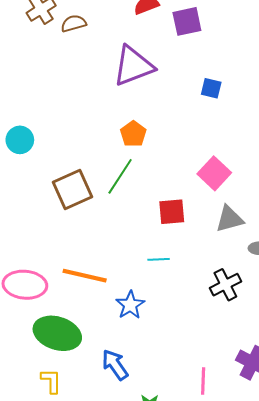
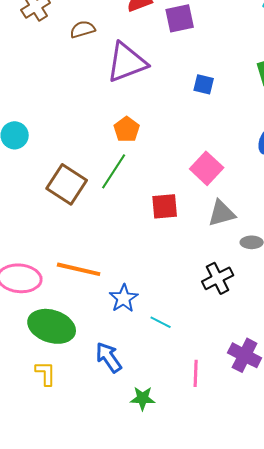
brown semicircle: (74, 23) -> (83, 29), moved
brown square: (73, 190) -> (67, 184), turned -33
cyan line: (159, 259) -> (161, 322), moved, turned 30

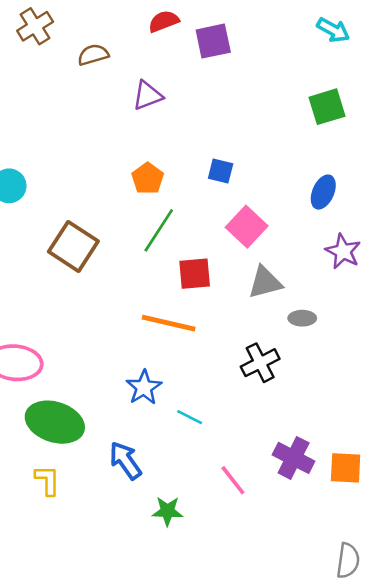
purple triangle: (127, 62) -> (148, 96), size x0.6
blue square: (204, 84) -> (221, 171), moved
green line: (114, 171) -> (159, 230), moved
orange line: (79, 269) -> (169, 323), moved
pink line: (196, 373) -> (233, 480), turned -40

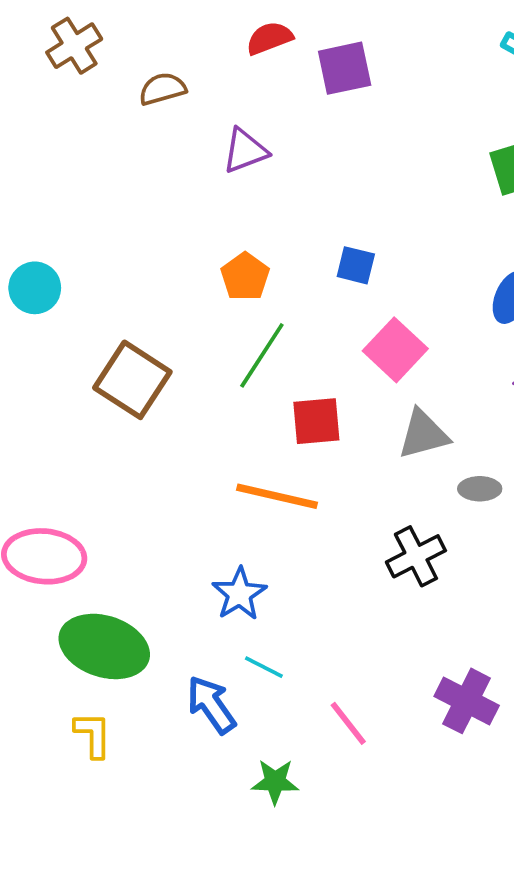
cyan line: (190, 417) -> (264, 667), moved
pink line: (233, 480) -> (348, 723), moved

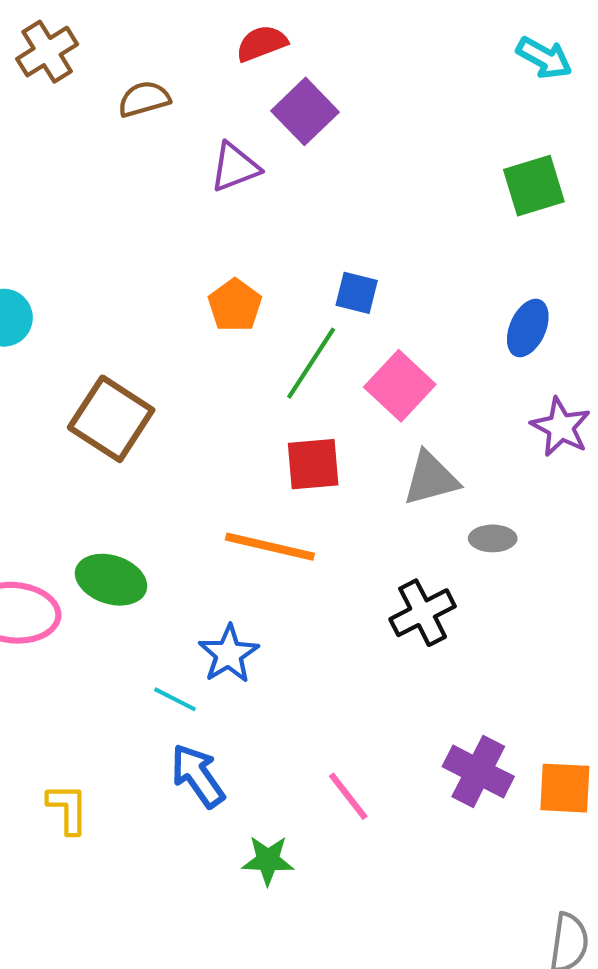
purple square: (345, 68) -> (305, 111), moved, turned -32
green line: (262, 355) -> (311, 363), moved
green ellipse: (104, 646) -> (111, 580), moved, size x0.7
cyan line: (264, 667) -> (175, 699), moved

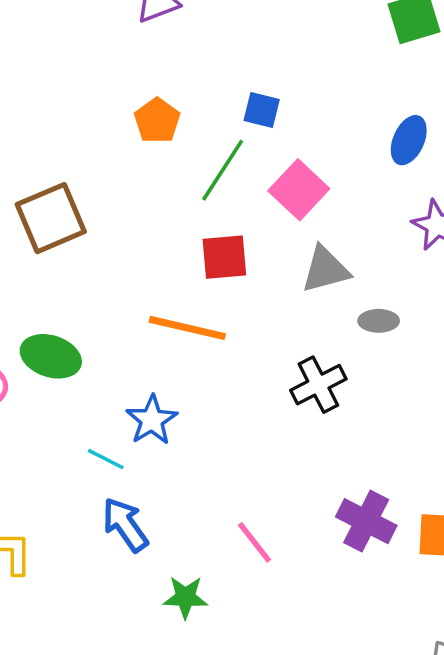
brown square: (111, 419) -> (51, 218), turned 34

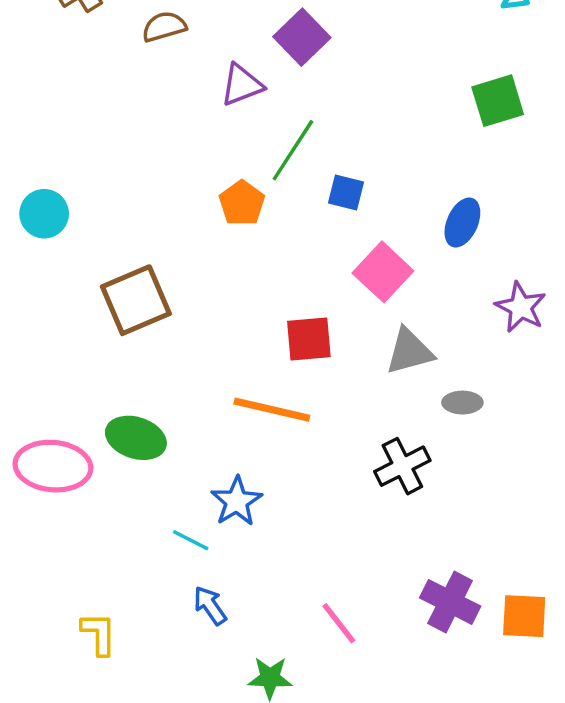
blue ellipse: (409, 140) -> (462, 223), moved
green line: (223, 170) -> (293, 150), moved
blue arrow: (125, 525) -> (210, 606), size x0.7

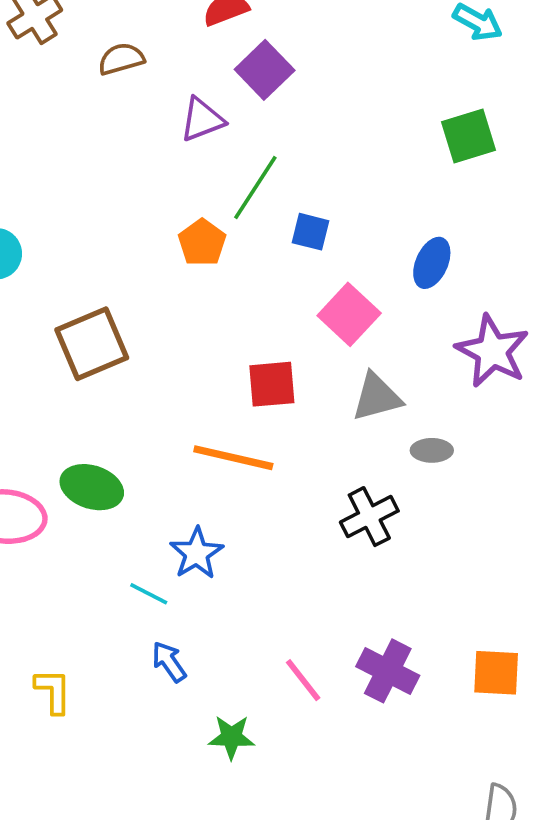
purple star: (521, 307) -> (492, 351), size x1.4
purple cross: (450, 602) -> (388, 671), moved

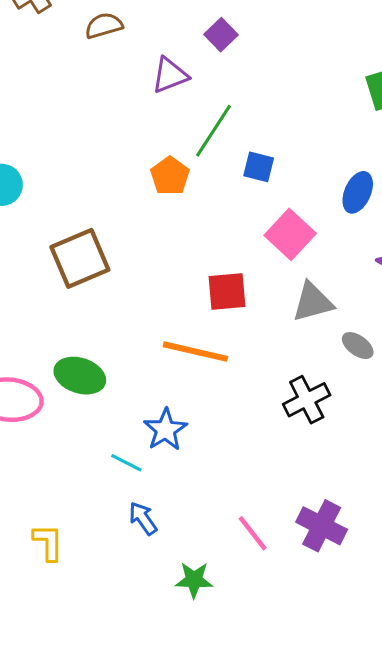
purple square: (265, 70) -> (221, 35), size x0.7
gray ellipse: (432, 450) -> (358, 346), turned 36

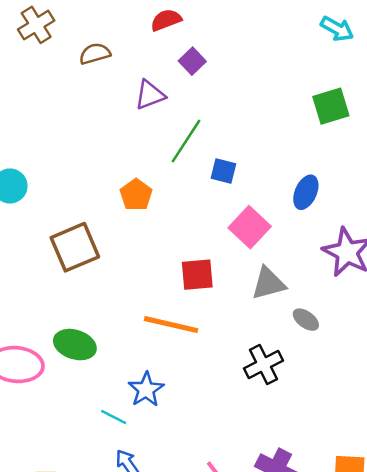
orange pentagon: (170, 176) -> (136, 195), moved

